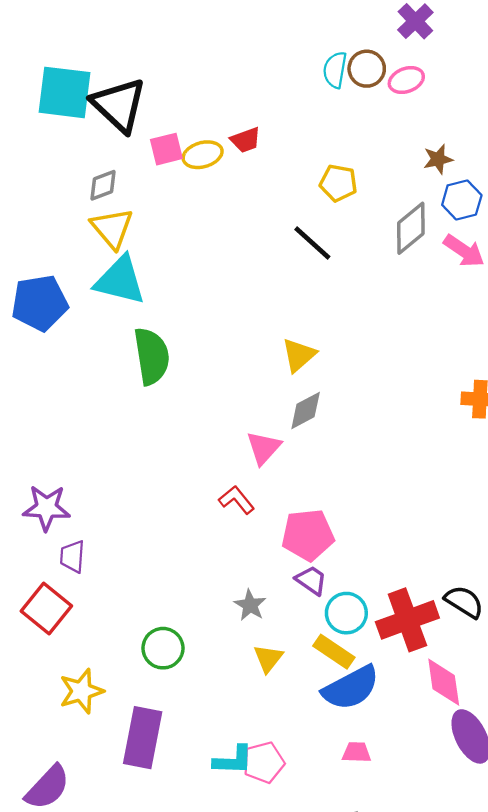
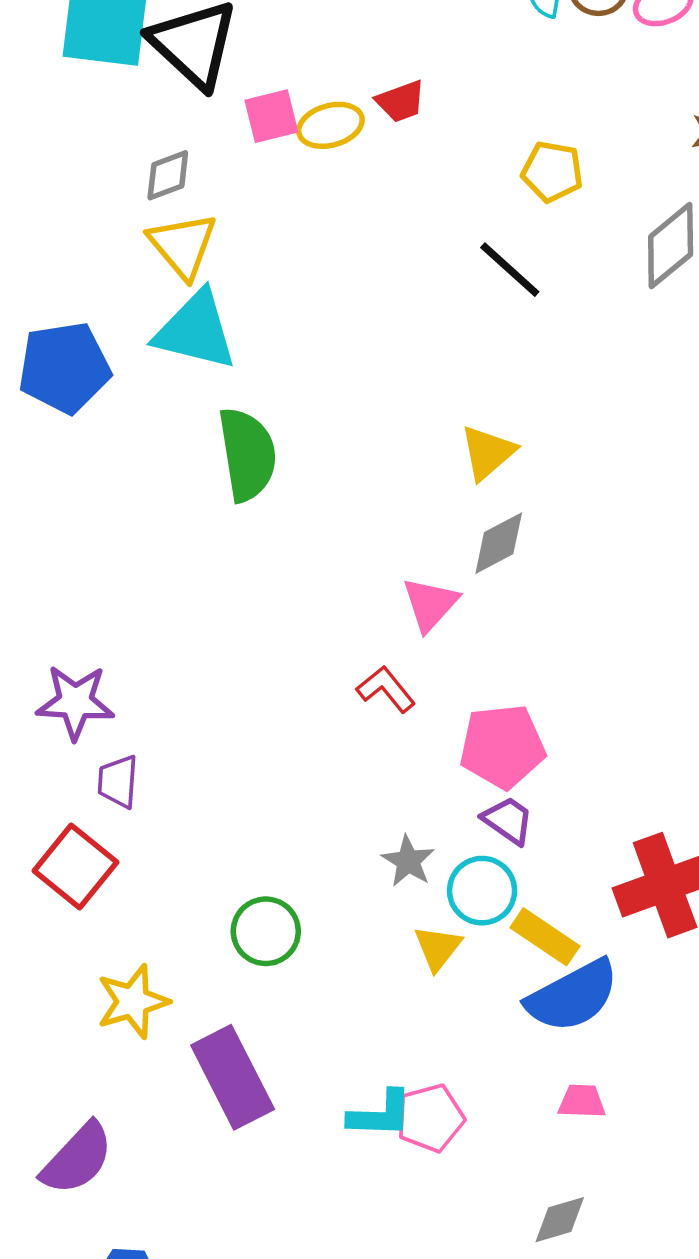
cyan circle: (346, 613) -> (482, 891), moved
purple rectangle: (143, 738) -> (233, 1077), turned -38

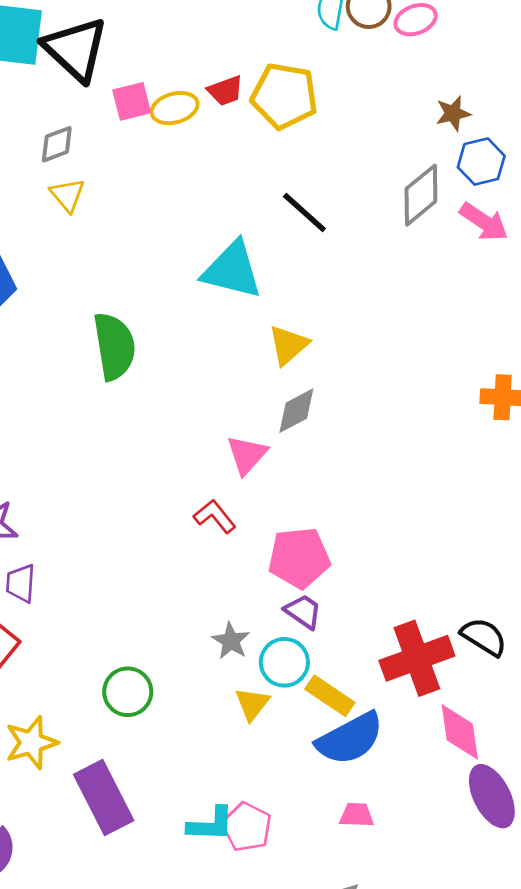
yellow pentagon: (552, 172) -> (284, 96), moved, size x1.5
yellow triangle: (183, 246) -> (67, 195), size x0.7
cyan triangle: (196, 331) -> (232, 270), moved
pink pentagon: (430, 1118) -> (247, 827), turned -30

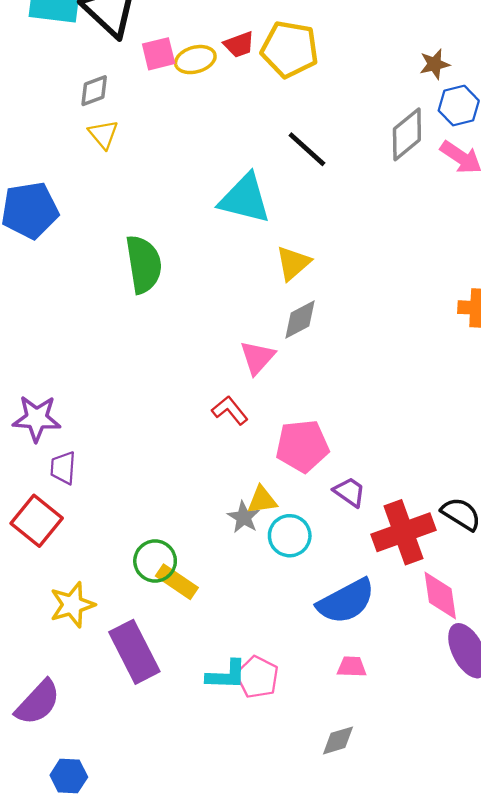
purple trapezoid: (303, 611) -> (349, 492), moved
yellow rectangle: (330, 696) -> (177, 582), moved
yellow triangle: (252, 704) -> (262, 500), moved, turned 44

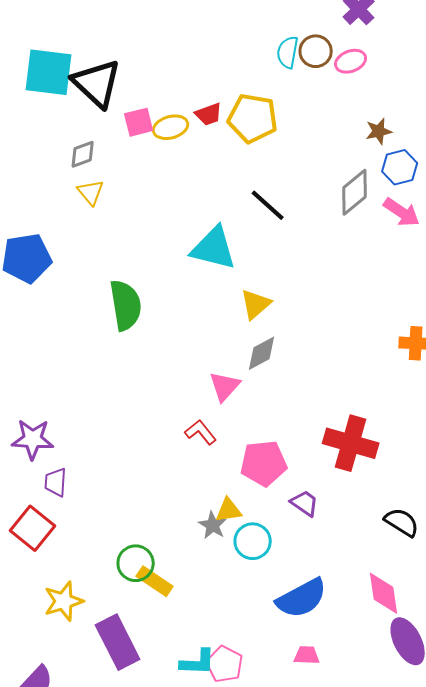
red cross: (404, 532) -> (351, 443), moved, turned 36

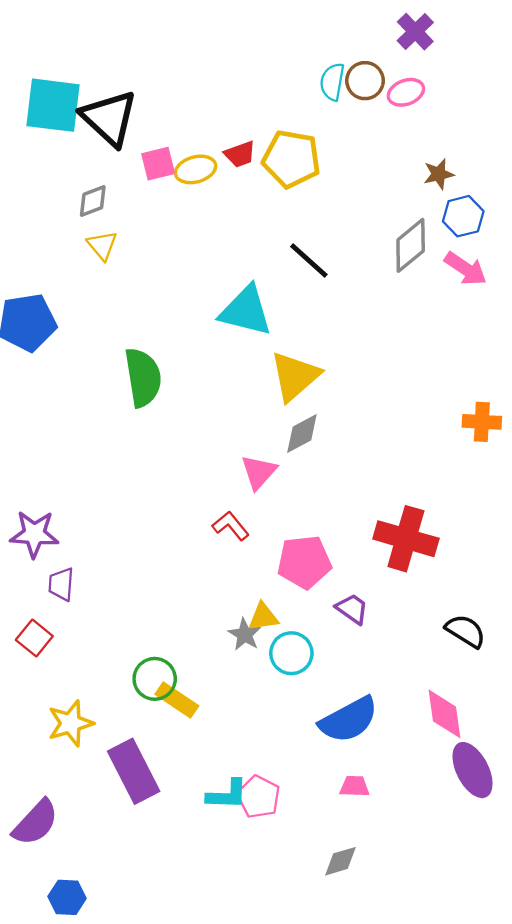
yellow triangle: (256, 304) -> (295, 376), size x1.4
red square: (33, 528) -> (34, 638), size x0.7

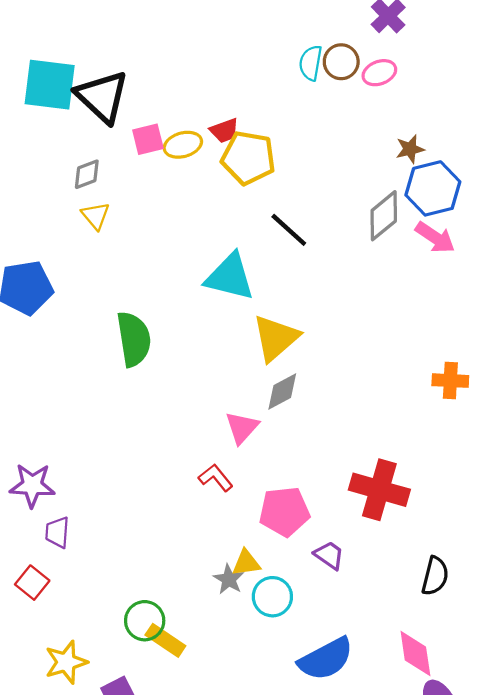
yellow pentagon: (291, 159) -> (248, 158), moved
blue hexagon: (463, 216) -> (433, 188), size x1.4
black semicircle: (466, 631) -> (435, 576), turned 72

